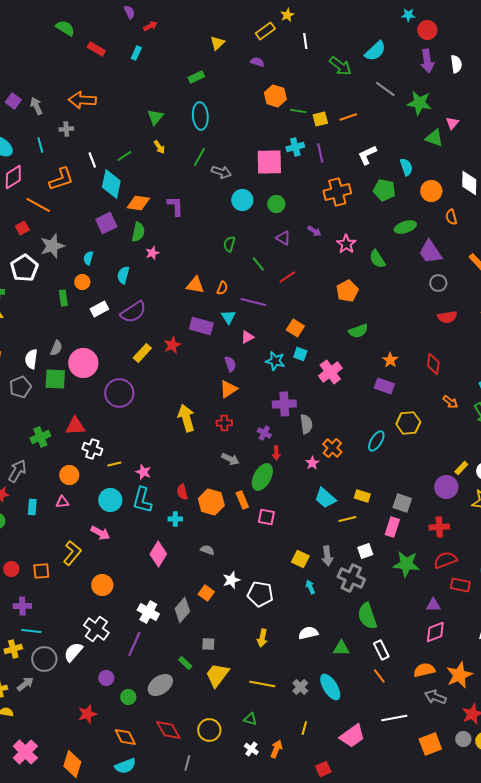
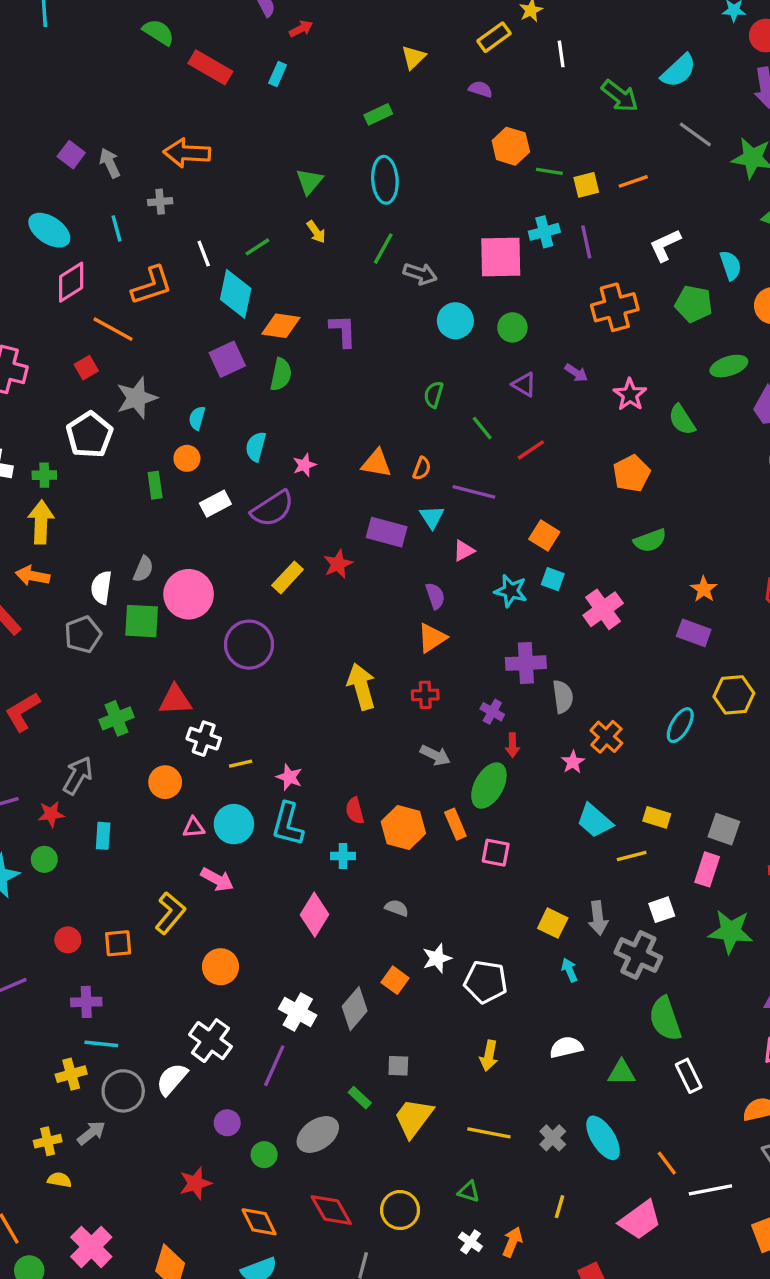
red rectangle: (96, 49) -> (210, 67), size x1.4
pink star: (152, 253) -> (304, 465), moved
pink triangle: (62, 502) -> (194, 827), moved
orange line: (379, 676) -> (667, 1163), moved

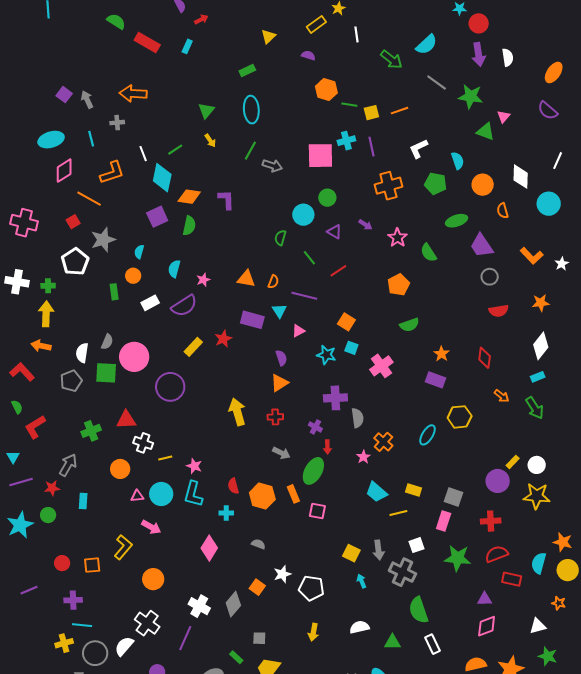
cyan ellipse: (49, 230) -> (51, 140), turned -50
cyan circle: (455, 321) -> (303, 215), moved

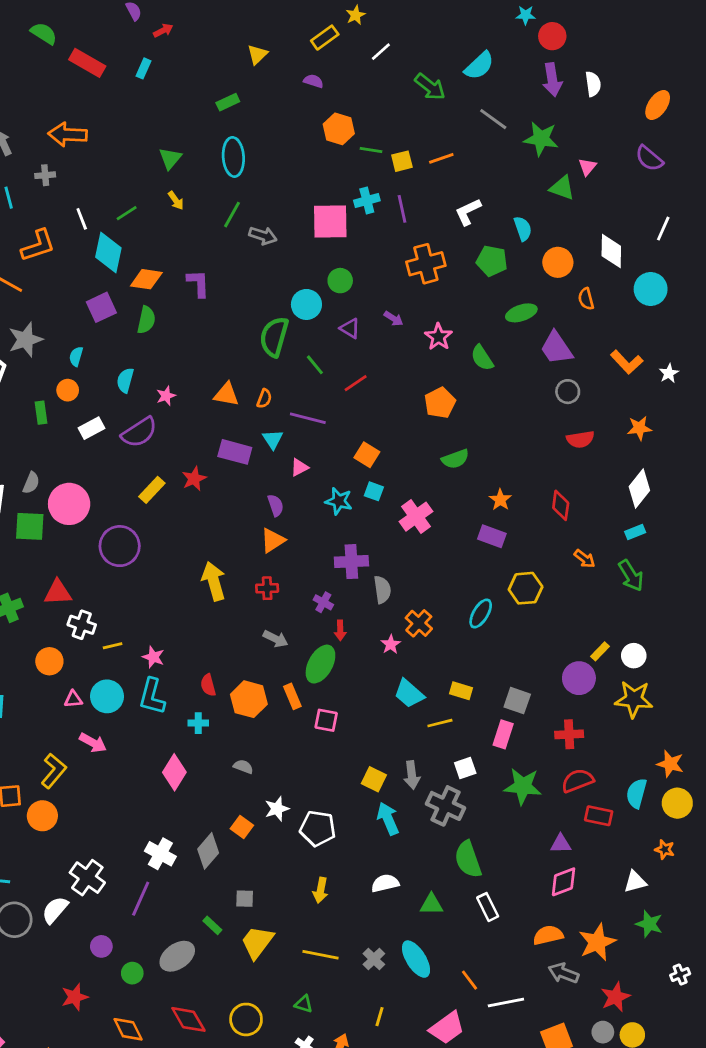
white line: (356, 34) -> (381, 52), turned 56
green semicircle: (280, 238) -> (274, 337), size x1.8
orange circle: (153, 579) -> (42, 816), moved
cyan arrow: (361, 581) -> (388, 819), size x1.6

